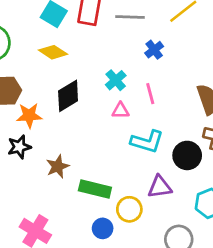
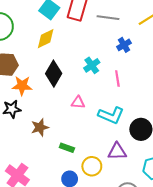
yellow diamond: (53, 52) -> (46, 39), turned -65
black diamond: (68, 96) -> (54, 74), turned -35
pink triangle: (120, 111) -> (78, 102), moved
green rectangle: (95, 189) -> (67, 148), size x0.6

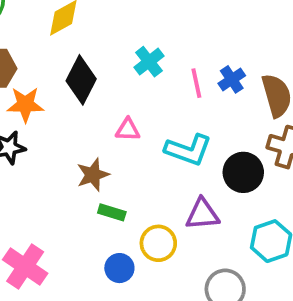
blue cross: (124, 45) -> (232, 79), moved
brown star: (40, 127) -> (93, 175), moved

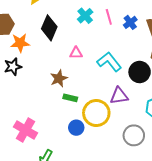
pink line: (196, 83) -> (109, 17), moved
cyan L-shape: (188, 150) -> (109, 62), turned -145
yellow circle: (158, 243) -> (96, 113), size x1.4

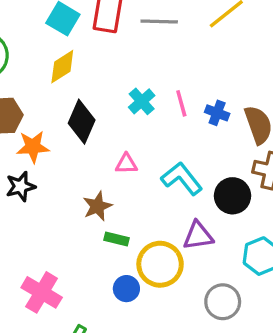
blue cross: (130, 22) -> (217, 113), turned -32

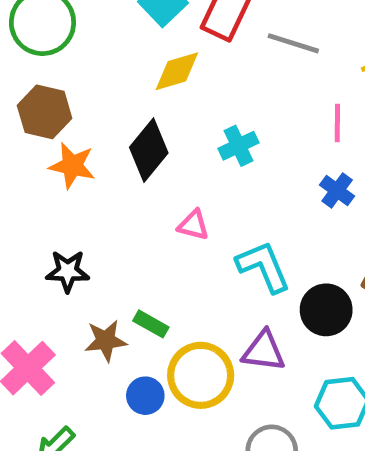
yellow diamond: (62, 67) -> (177, 71), moved
pink line: (181, 103) -> (337, 123), moved
black star: (21, 186) -> (68, 271), moved
brown star: (97, 206) -> (106, 341), moved

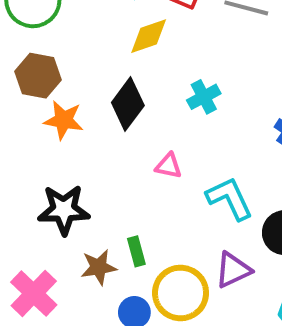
black star: (68, 271) -> (64, 210), size x1.4
green rectangle: (151, 324) -> (136, 251), turned 48
purple triangle: (264, 351) -> (233, 270), turned -30

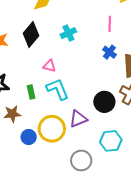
cyan L-shape: (230, 198) -> (58, 89), moved
green rectangle: (136, 251) -> (31, 92), moved

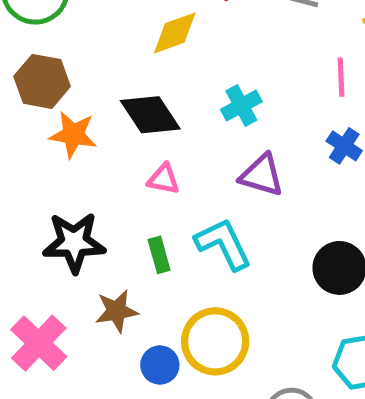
black diamond: (31, 35) -> (150, 115), turned -70
pink triangle: (49, 66) -> (164, 179), moved
purple triangle: (78, 119) -> (262, 175), moved, turned 42

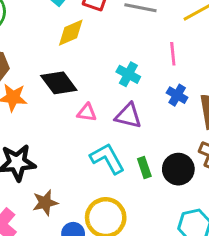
cyan cross: (241, 105) -> (128, 74), moved, turned -30
pink triangle: (164, 179) -> (87, 113), moved
green rectangle: (159, 255) -> (144, 167), moved

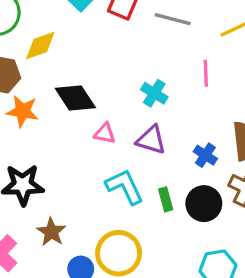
yellow diamond: (71, 33) -> (40, 46), moved
blue cross: (177, 95) -> (205, 155), moved
brown star: (45, 203) -> (51, 232), turned -30

